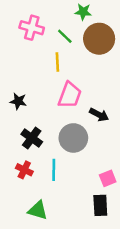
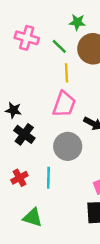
yellow line: (57, 62) -> (66, 73), moved
black cross: (32, 138) -> (24, 134), moved
red cross: (24, 170) -> (19, 178), turned 35

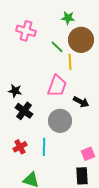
green line: (59, 46) -> (57, 47), moved
yellow line: (66, 73) -> (70, 62), moved

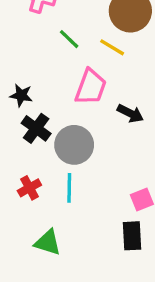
green line: (57, 47) -> (69, 39), moved
yellow line: (70, 62) -> (112, 47), turned -56
gray circle: (60, 121) -> (74, 145), moved

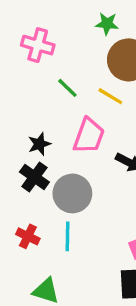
black star: (21, 95) -> (39, 144), moved, turned -30
red cross: (29, 188) -> (28, 236), turned -35

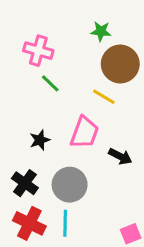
green line: (67, 88) -> (50, 83), moved
black cross: (34, 177) -> (25, 183), moved
red cross: (28, 236) -> (29, 223), size x1.5

